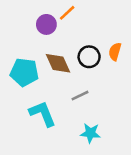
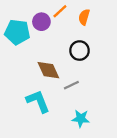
orange semicircle: (115, 52) -> (84, 17), moved
brown diamond: (58, 63) -> (48, 70), moved
cyan pentagon: (24, 72) -> (17, 32), moved

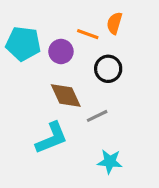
orange line: (60, 11) -> (88, 34), moved, turned 63
purple circle: (41, 22) -> (61, 51), moved
cyan L-shape: (38, 101) -> (52, 138), turned 90

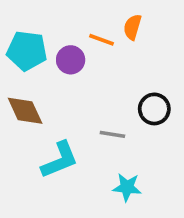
black circle: (108, 69) -> (154, 109), moved
brown diamond: (66, 96) -> (25, 111), moved
gray line: (97, 116) -> (112, 134), turned 35

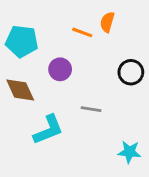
purple circle: (71, 60) -> (60, 69), moved
black circle: (154, 109) -> (131, 72), moved
cyan star: (127, 187) -> (129, 152), moved

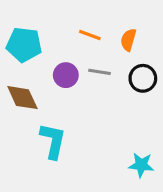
orange semicircle: (107, 22) -> (128, 40), moved
gray line: (91, 109) -> (100, 72), moved
cyan L-shape: (48, 130) -> (53, 141), turned -56

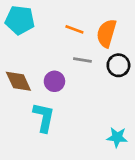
orange semicircle: (128, 40) -> (106, 33), size x1.5
cyan pentagon: (24, 45) -> (20, 20), moved
purple circle: (66, 75) -> (54, 81), moved

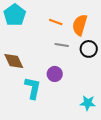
cyan pentagon: (20, 20) -> (15, 15), turned 30
purple circle: (54, 81) -> (55, 74), moved

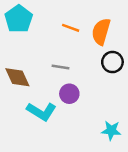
gray line: (62, 45) -> (60, 67), moved
cyan L-shape: (33, 88) -> (41, 111), turned 110

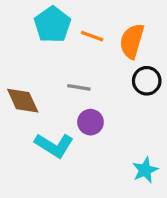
cyan pentagon: (19, 19) -> (52, 25), moved
cyan star: (111, 130) -> (145, 170), turned -30

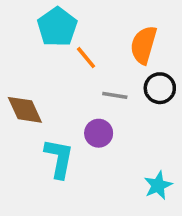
orange line: (92, 36) -> (86, 58), moved, turned 30
gray line: (79, 87) -> (115, 95), moved
cyan L-shape: (54, 145) -> (59, 158), turned -111

